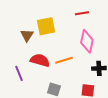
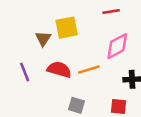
pink diamond: (87, 41) -> (117, 46), turned 50
purple line: (19, 73) -> (25, 72), moved

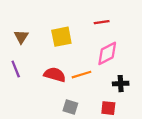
brown triangle: (43, 39) -> (21, 37), moved
purple line: (25, 72) -> (16, 69), moved

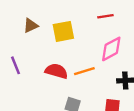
brown triangle: (21, 37) -> (31, 26), moved, turned 32

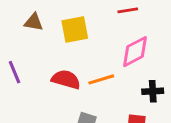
brown triangle: (31, 26) -> (34, 22), turned 35

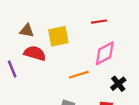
red semicircle: (66, 79) -> (35, 53), moved
black cross: (153, 91) -> (118, 84), turned -35

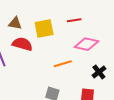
red line: (99, 22) -> (74, 20), moved
pink diamond: (105, 53) -> (87, 44), turned 40

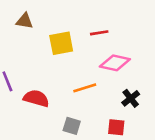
brown triangle: (15, 23) -> (24, 21), moved
red semicircle: (22, 44) -> (36, 98), moved

